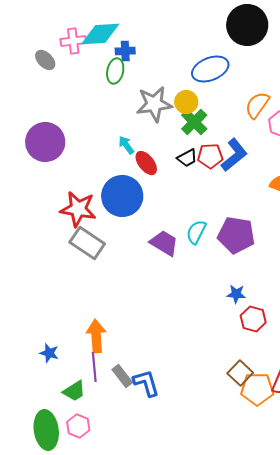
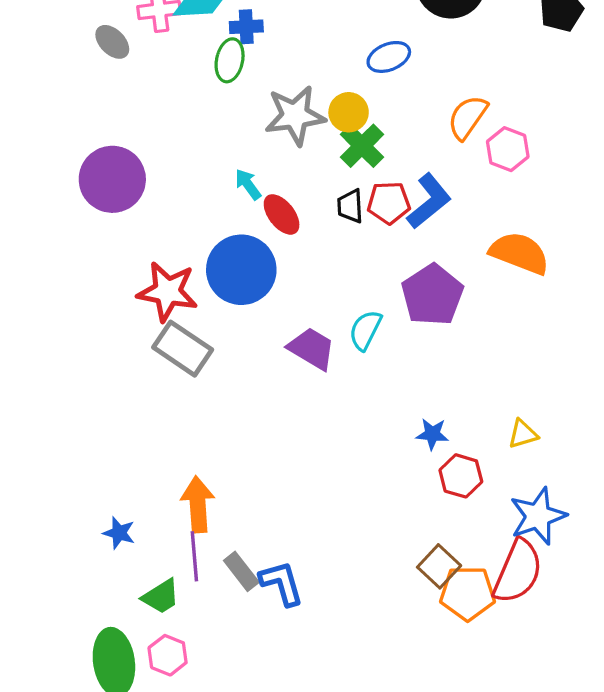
blue ellipse: (210, 69) -> (389, 57), size x0.7
black trapezoid: (187, 158) -> (350, 206), turned 115
purple pentagon: (236, 235) -> (432, 295), moved, turned 30

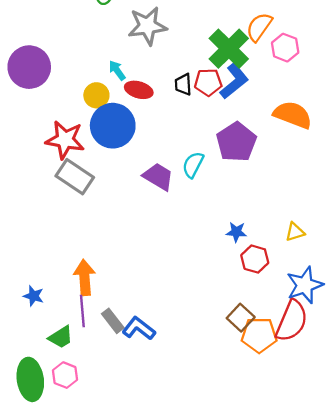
yellow circle: (349, 112) -> (96, 95), moved
green cross: (362, 146) -> (229, 49), moved, size x1.4
red ellipse: (282, 214) -> (139, 90), turned -36
blue L-shape: (282, 583) -> (139, 328), turned -36

